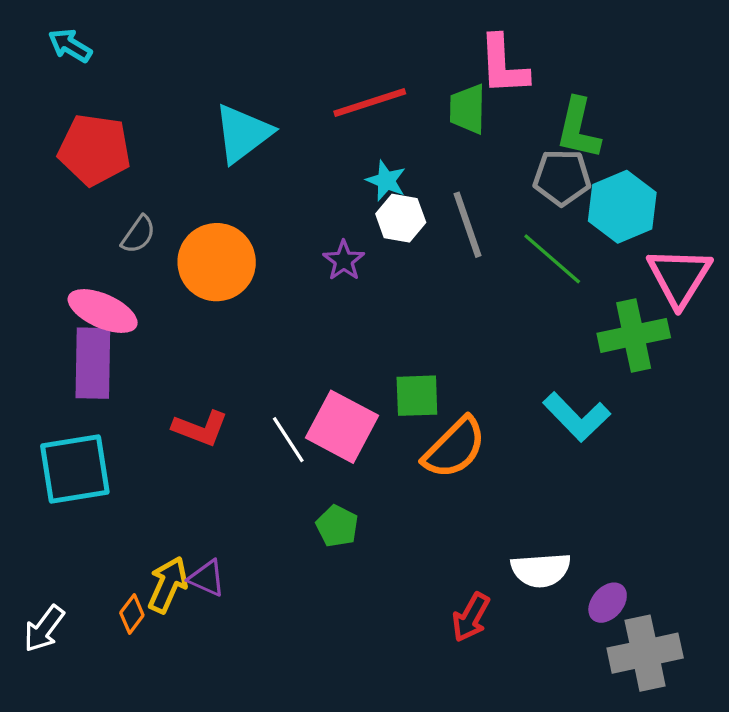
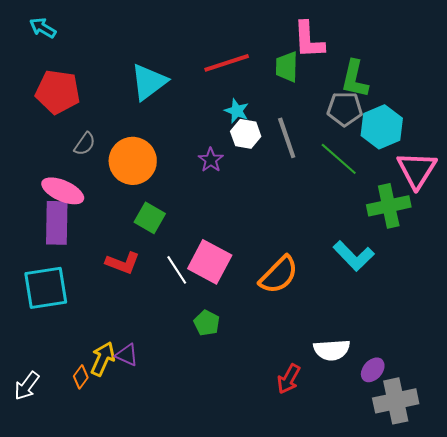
green square: (417, 396) -> (150, 218), moved, turned 32

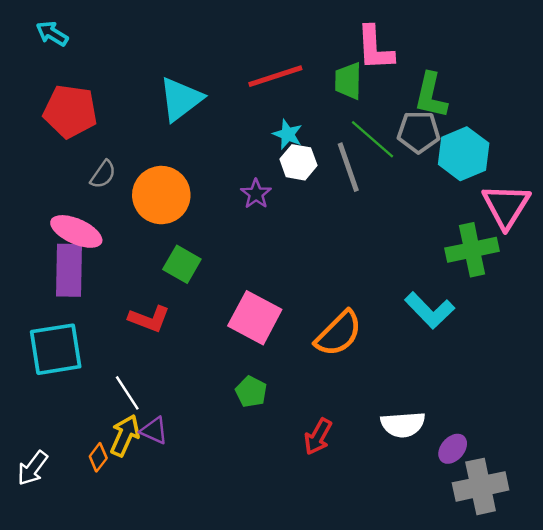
green line: (339, 159) -> (373, 139), moved
white line: (177, 270) -> (127, 393), moved
red arrow: (289, 379) -> (318, 437), moved

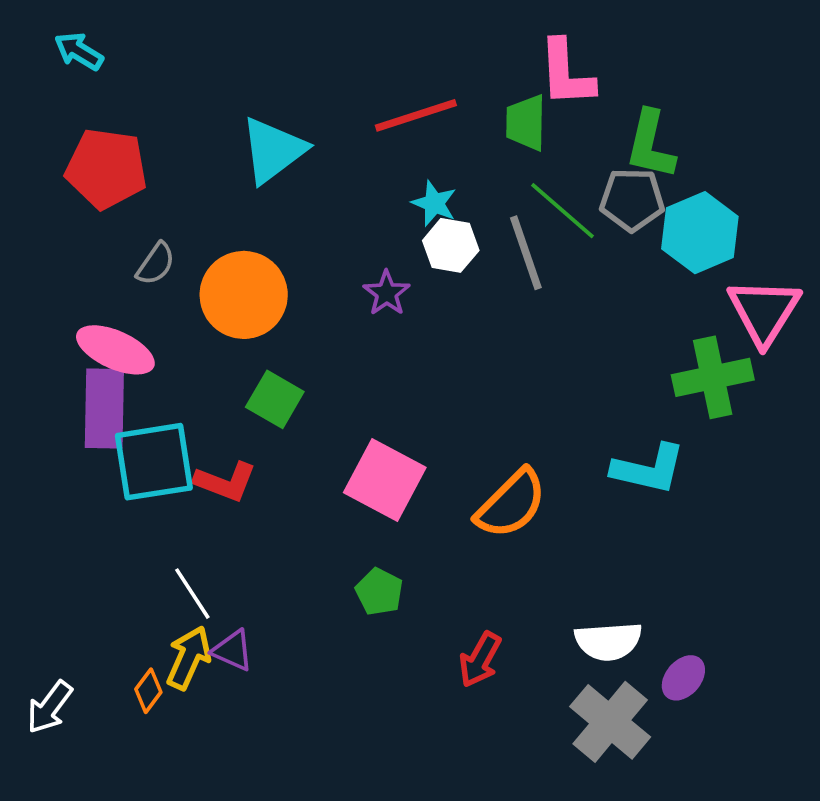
cyan L-shape: (430, 310) -> (649, 469), turned -33
cyan square: (56, 349) -> (154, 462), moved
gray cross: (481, 486) -> (610, 722), moved, turned -38

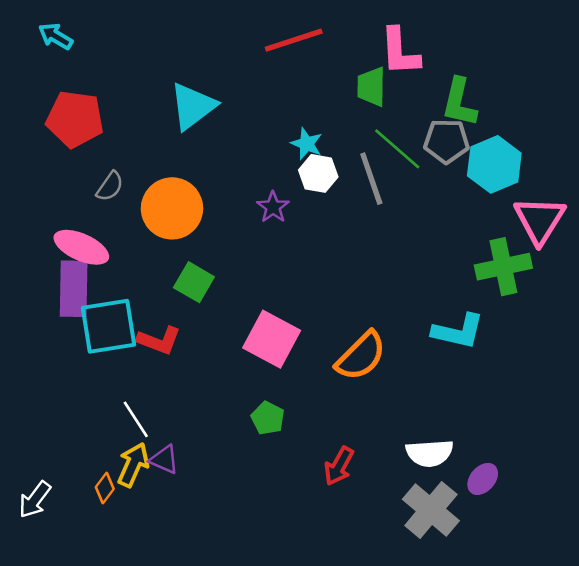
red line: (416, 115) -> (294, 40), moved

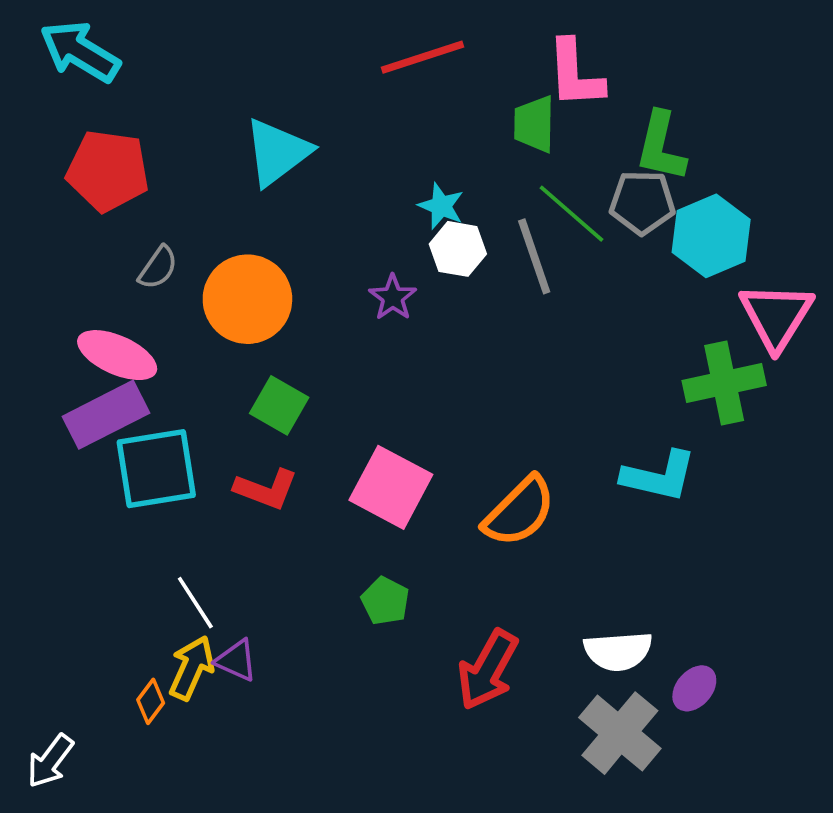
cyan arrow: (55, 36) -> (80, 52), size x1.6
purple rectangle: (74, 289) -> (106, 415), turned 62
red L-shape: (159, 340) -> (266, 489), moved
red arrow: (339, 466) -> (488, 670), size x1.4
white arrow: (35, 500) -> (50, 761), moved

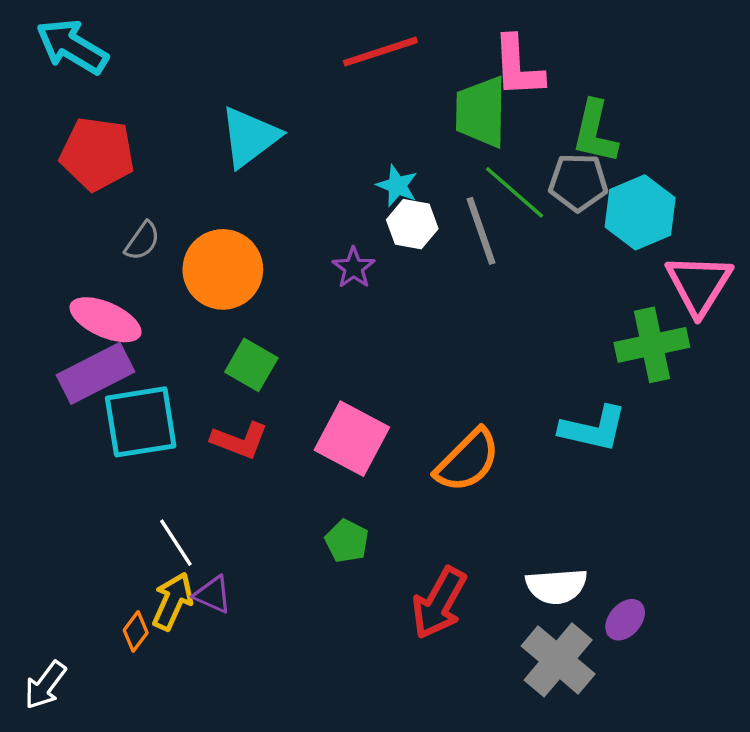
green trapezoid: (534, 124) -> (481, 112), size x1.4

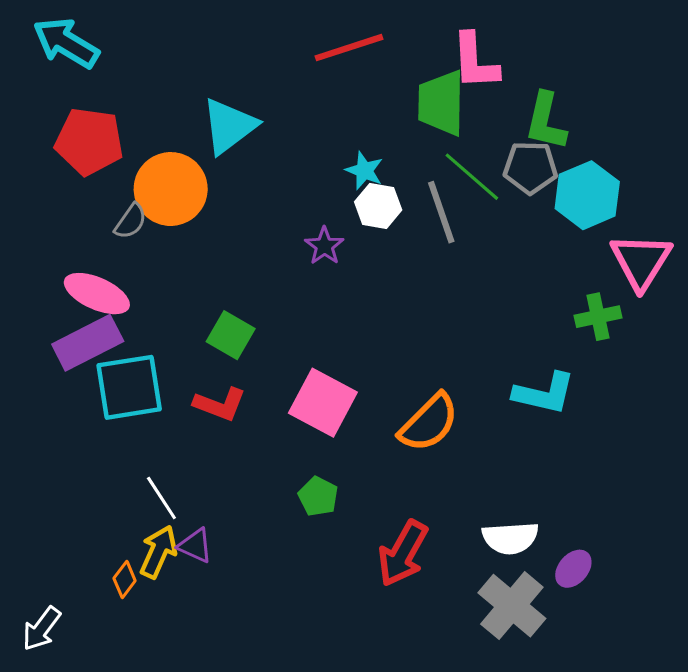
orange circle: (223, 269) -> (171, 189), moved
green cross: (652, 345) -> (598, 317), size x0.7

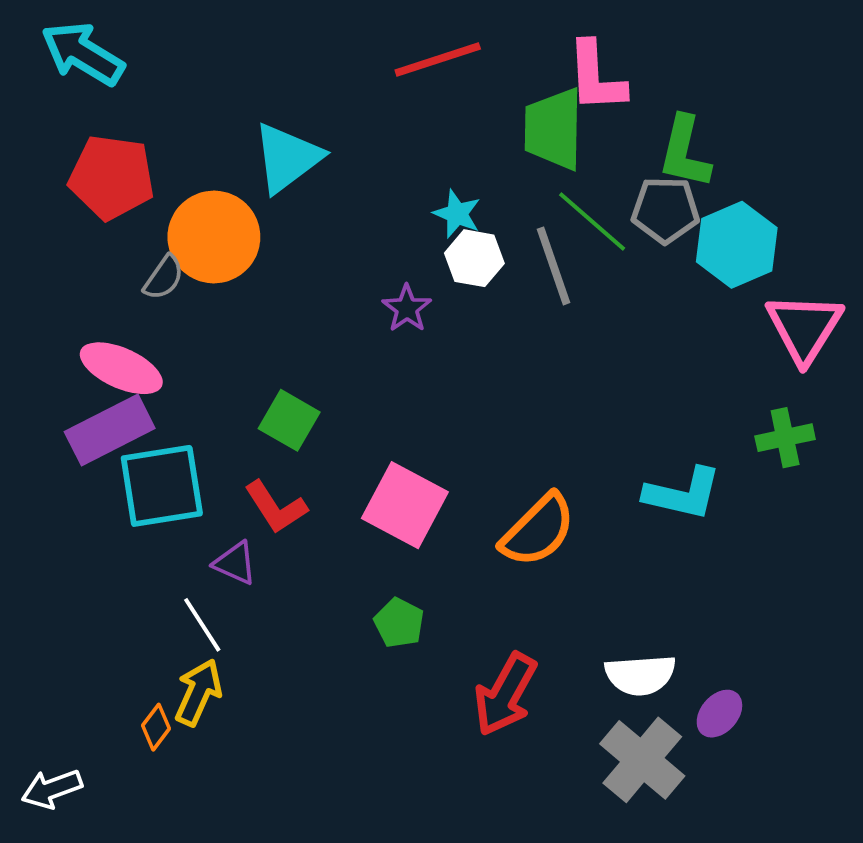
green cross: (598, 317) -> (785, 438), moved
red L-shape: (220, 404) -> (276, 507), turned 36
purple triangle: (195, 546) -> (235, 563), moved
white arrow: (42, 629) -> (52, 789), turned 33

